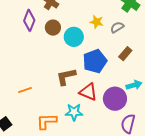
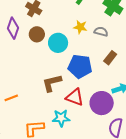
gray semicircle: (117, 27) -> (101, 32), turned 48
blue pentagon: (95, 61) -> (80, 66), turned 30

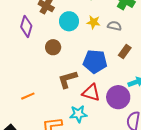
brown circle: (37, 34) -> (53, 47), moved
cyan circle: (58, 43) -> (69, 21), moved

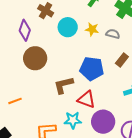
brown circle: (53, 47) -> (35, 58), moved, size x1.5
orange line: (28, 96) -> (15, 101), moved
purple circle: (118, 97) -> (103, 122), moved

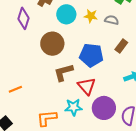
brown circle: (35, 58) -> (52, 44), moved
red triangle: (86, 99) -> (87, 86), turned 30

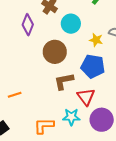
yellow star: (91, 16) -> (96, 40), moved

